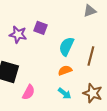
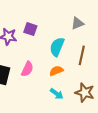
gray triangle: (90, 11) -> (78, 23), moved
pink semicircle: (29, 92) -> (27, 69), moved

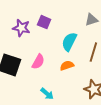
cyan arrow: (57, 94) -> (47, 94), moved

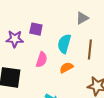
pink semicircle: (38, 62) -> (42, 60), moved

